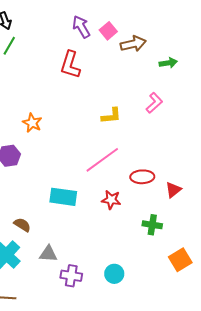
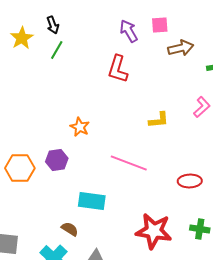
pink square: (108, 31) -> (160, 25), moved, turned 36
pink line: (102, 160) -> (129, 163), moved, turned 57
cyan rectangle: (63, 197) -> (92, 201), moved
red star: (111, 200) -> (154, 231), moved, size x1.8

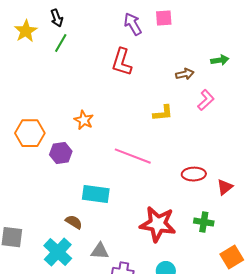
brown arrow: (181, 48) -> (185, 74), moved, size x0.7
orange hexagon: (20, 168) -> (30, 133), moved

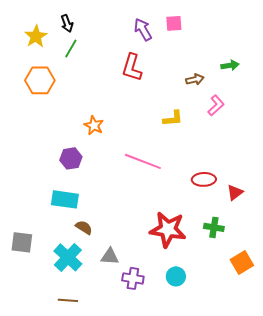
orange hexagon: (30, 133) -> (40, 80), moved
cyan rectangle: (96, 194) -> (65, 199), moved

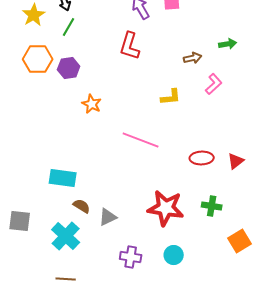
purple hexagon: (71, 158) -> (69, 68), moved
red triangle: (235, 192) -> (236, 161), moved
gray triangle: (110, 256) -> (108, 217), moved, turned -30

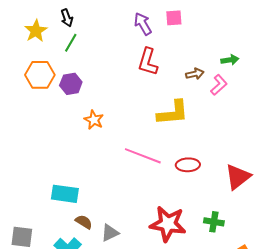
red L-shape: (130, 46) -> (148, 62), moved
pink L-shape: (214, 84) -> (219, 85), moved
yellow L-shape: (171, 97) -> (173, 113), size x1.6
red ellipse: (202, 158) -> (188, 165), moved
red triangle: (236, 161) -> (238, 177), size x1.6

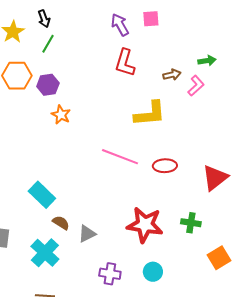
orange star: (94, 120) -> (61, 115), moved
cyan rectangle: (65, 194) -> (42, 195), turned 36

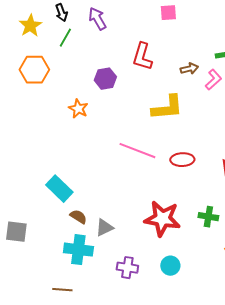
purple arrow: (120, 25) -> (97, 19), moved
purple hexagon: (48, 85) -> (105, 79), moved
cyan cross: (45, 253) -> (78, 250), moved, turned -36

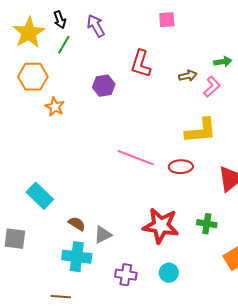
yellow star: (30, 26) -> (29, 33), size x1.4
yellow L-shape: (167, 108) -> (201, 131), moved
orange star: (78, 109) -> (55, 107), moved
cyan rectangle: (59, 189) -> (40, 196), moved

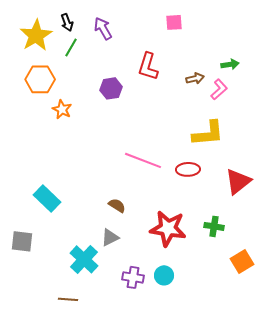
brown semicircle: (77, 224) -> (117, 205), moved
cyan cross: (77, 257) -> (84, 259), turned 36
cyan circle: (169, 273) -> (164, 275), moved

